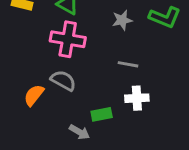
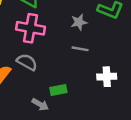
gray star: (122, 20) -> (79, 22), moved
white cross: (137, 98) -> (107, 77), moved

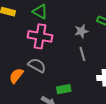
gray line: (80, 49) -> (82, 54), turned 64

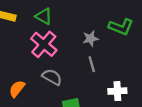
pink cross: (40, 36) -> (44, 44), turned 30
gray semicircle: (37, 65) -> (52, 77), moved

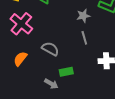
pink cross: (44, 44) -> (21, 24), moved

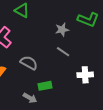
gray line: (84, 38) -> (63, 52), turned -40

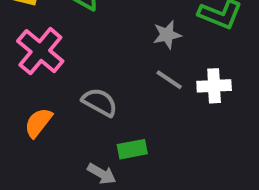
white cross: (85, 75) -> (214, 86), moved

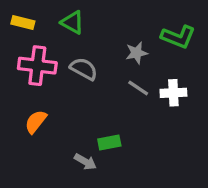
pink cross: (40, 51) -> (37, 66), turned -33
gray semicircle: (100, 102) -> (84, 69), moved

